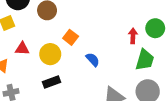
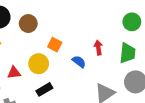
red arrow: (133, 36) -> (98, 48), moved
red triangle: (22, 49) -> (14, 73), moved

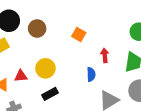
orange square: (55, 45) -> (79, 34), moved
blue semicircle: (79, 62) -> (91, 74), moved, turned 48

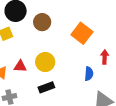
orange square: (79, 34) -> (82, 33), size x1.5

